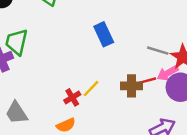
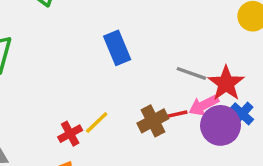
brown cross: (132, 86) -> (153, 121), turned -30

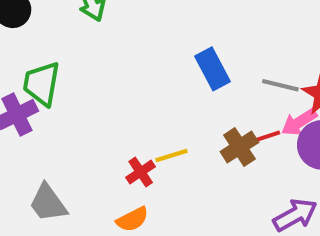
blue rectangle: (117, 48) -> (212, 69), moved
yellow line: (97, 122) -> (171, 155), turned 32

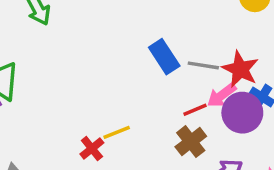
blue rectangle: (212, 69) -> (164, 57), moved
brown cross: (239, 147) -> (191, 142), moved

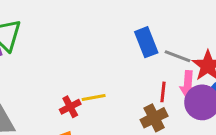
pink arrow: (222, 95) -> (188, 84), turned -60
red line: (195, 110) -> (163, 92), turned -72

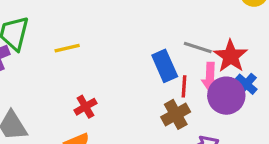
blue rectangle: (146, 42) -> (165, 66), moved
yellow line: (94, 98) -> (67, 48), moved

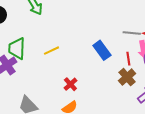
blue rectangle: (165, 66) -> (102, 50), moved

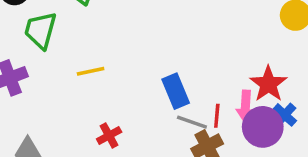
gray line: (132, 33) -> (192, 122), moved
green trapezoid: (17, 48) -> (40, 30), moved

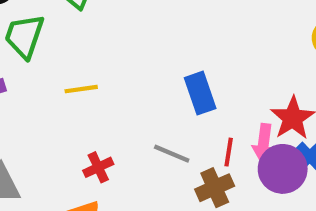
blue rectangle: (176, 91) -> (200, 93), moved
gray line: (192, 122) -> (172, 154), moved

